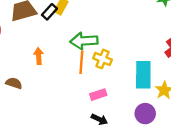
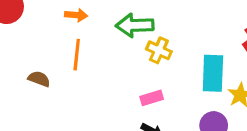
orange arrow: (39, 56) -> (76, 15), moved, turned 98
orange line: (81, 62) -> (77, 55), moved

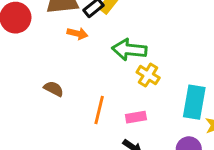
orange line: (77, 55) -> (99, 110), moved
brown semicircle: (39, 79) -> (54, 89), moved

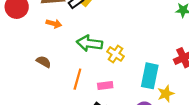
orange arrow: (77, 33) -> (54, 24), moved
green arrow: (129, 50) -> (90, 43), moved

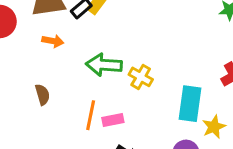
brown semicircle: (44, 62) -> (42, 95), turned 48
pink rectangle: (105, 86) -> (113, 120), moved

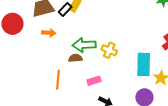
brown semicircle: (42, 95) -> (75, 58), moved, turned -72
orange line: (91, 115) -> (58, 80), moved

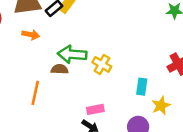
cyan rectangle: (144, 64) -> (142, 87), size x0.6
pink rectangle: (94, 81) -> (95, 109), moved

